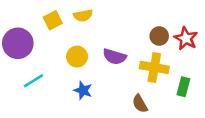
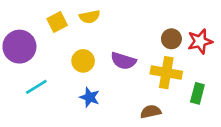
red star: (186, 38) -> (200, 41), turned 30
brown semicircle: (140, 104) -> (151, 112), turned 108

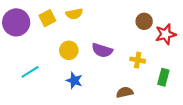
brown circle: (171, 39) -> (144, 21), moved
purple circle: (19, 47) -> (16, 22), moved
yellow cross: (166, 73) -> (138, 60), size x0.6

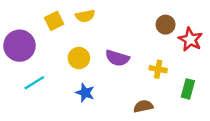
purple circle: (16, 22) -> (19, 46), moved
red star: (166, 34) -> (190, 39), turned -30

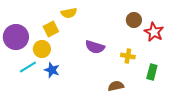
yellow square: (54, 21) -> (51, 29), moved
yellow circle: (79, 58) -> (42, 49), moved
blue star: (85, 93) -> (52, 70), moved

